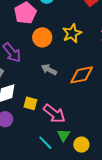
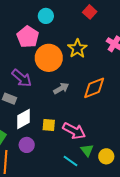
orange circle: (42, 37) -> (49, 58), size x1.4
gray arrow: (49, 70) -> (61, 88), turned 133

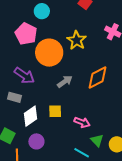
yellow square: (49, 125) -> (55, 111), moved
pink arrow: (74, 131) -> (82, 122), size x0.7

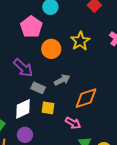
orange circle: (49, 53) -> (51, 49), size x0.7
orange diamond: (97, 78) -> (86, 98), moved
gray rectangle: (15, 97) -> (38, 88), moved

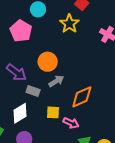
yellow star: (80, 41) -> (69, 24), moved
orange circle: (51, 49) -> (48, 62), moved
yellow square: (48, 108) -> (53, 112), moved

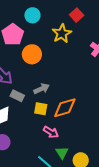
orange circle: (48, 62) -> (32, 54), moved
yellow square: (53, 112) -> (41, 109), moved

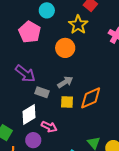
orange circle: (32, 54) -> (65, 48), moved
pink arrow: (51, 132) -> (49, 127), moved

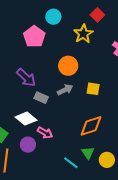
orange circle: (65, 48) -> (68, 66), moved
orange diamond: (91, 98) -> (91, 126), moved
yellow square: (67, 102) -> (93, 89), moved
white diamond: (29, 114) -> (26, 119), turned 65

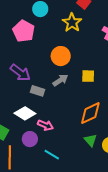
cyan line: (71, 163) -> (52, 155), moved

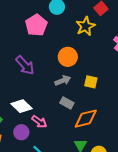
gray rectangle: (37, 91) -> (67, 103), moved

